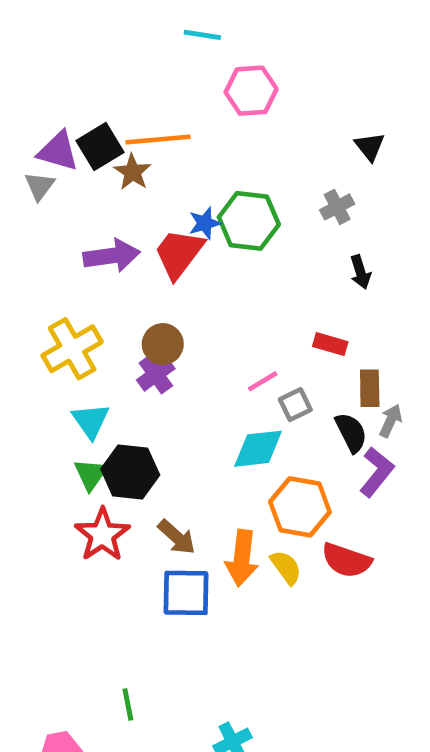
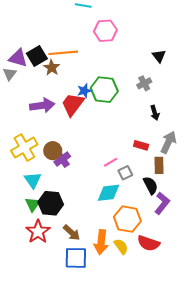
brown circle: (163, 344) -> (53, 151), moved
gray arrow: (391, 421) -> (168, 142), moved, size x1.5

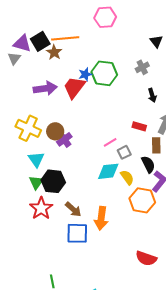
yellow cross: (24, 148) -> (28, 128), turned -35
orange hexagon: (127, 219) -> (142, 200), moved
red semicircle: (148, 243) -> (146, 258), moved
yellow semicircle: (121, 246) -> (127, 177), moved

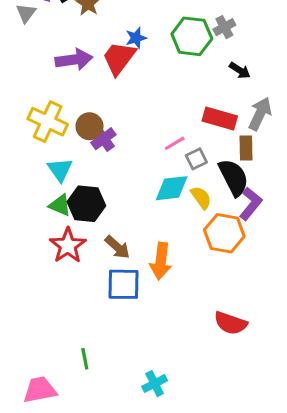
green hexagon: (104, 73) -> (192, 36), moved
black arrow: (152, 95) -> (240, 70), turned -40
red rectangle: (139, 126) -> (220, 118), size x1.5
black semicircle: (148, 164) -> (234, 177), size x1.4
green triangle: (36, 182) -> (60, 205), turned -42

